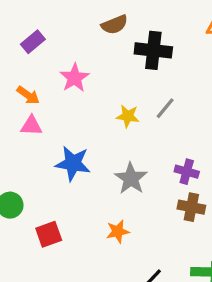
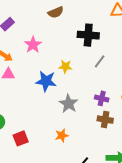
black cross: (153, 50) -> (88, 35), moved
gray line: (165, 108) -> (100, 61), moved
blue star: (73, 163) -> (46, 81), moved

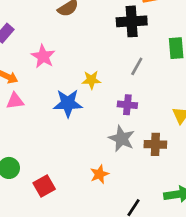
black cross: (88, 35) -> (132, 21), moved
purple cross: (102, 98) -> (127, 105), moved
gray star: (69, 104) -> (122, 139), moved

